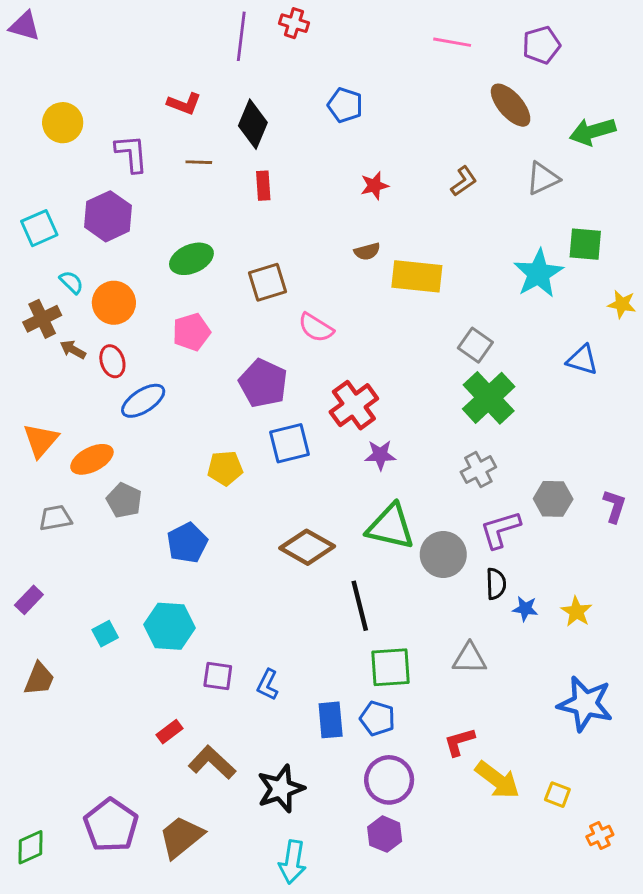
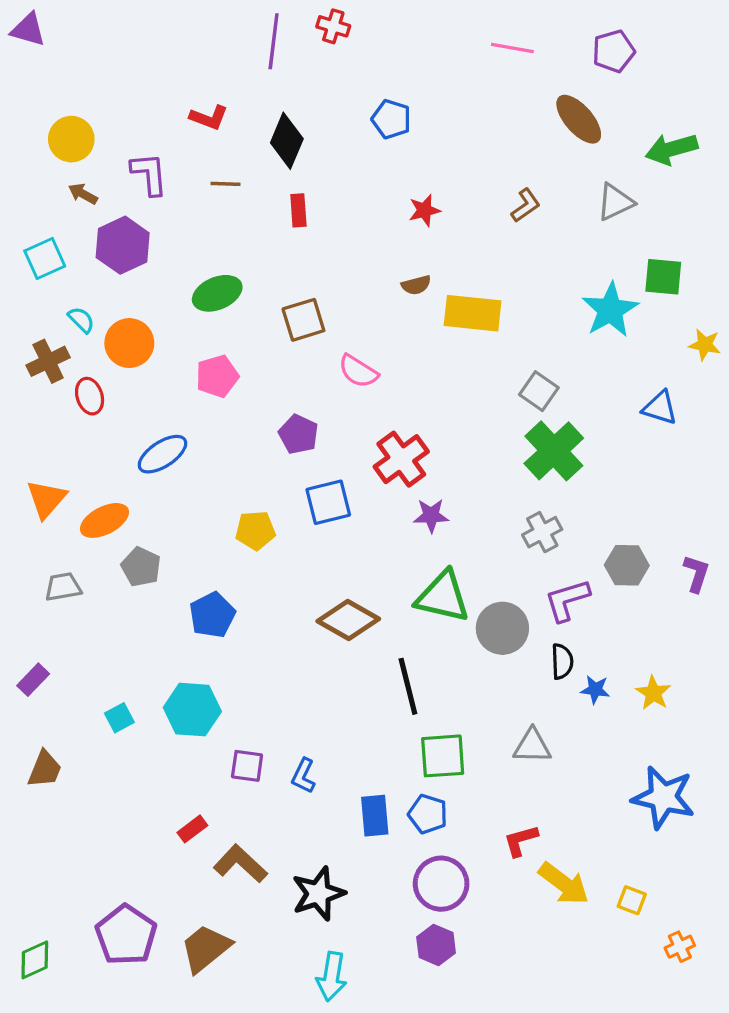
brown arrow: (73, 350) -> (83, 194), moved
red ellipse: (112, 361) -> (90, 396), moved
purple pentagon: (263, 383) -> (298, 434), size x0.7

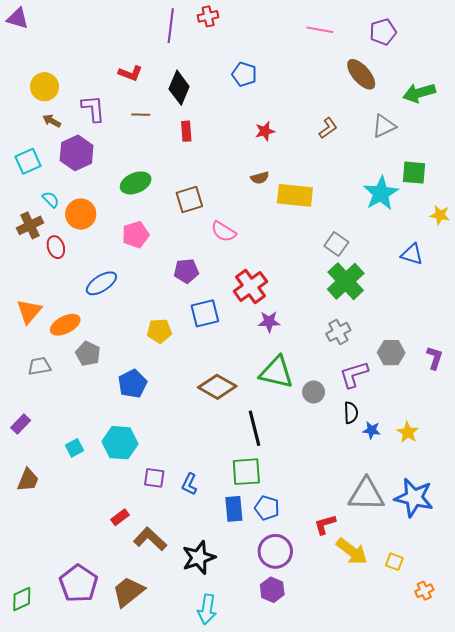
red cross: (333, 26) -> (208, 16), turned -30
purple pentagon: (298, 434) -> (186, 271), turned -30
gray circle: (502, 628) -> (314, 392), size x0.7
gray triangle: (532, 746) -> (366, 494), moved, size x1.5
green square: (443, 756) -> (246, 472), moved

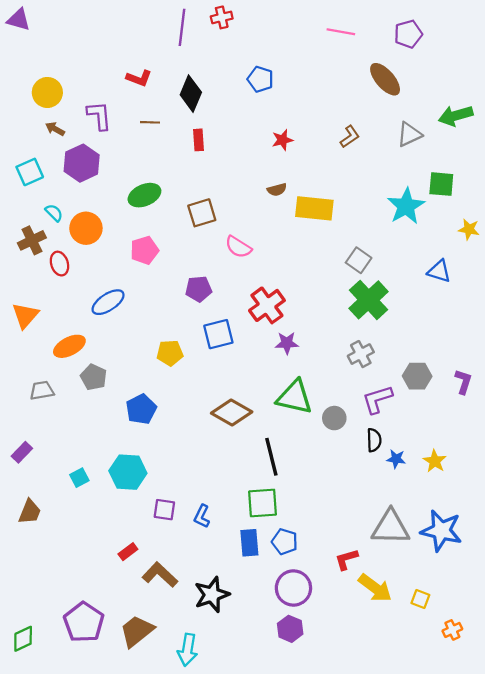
green arrow: (419, 93) -> (456, 116), moved
orange triangle: (29, 311) -> (25, 315), moved
cyan arrow: (207, 609) -> (188, 650), moved

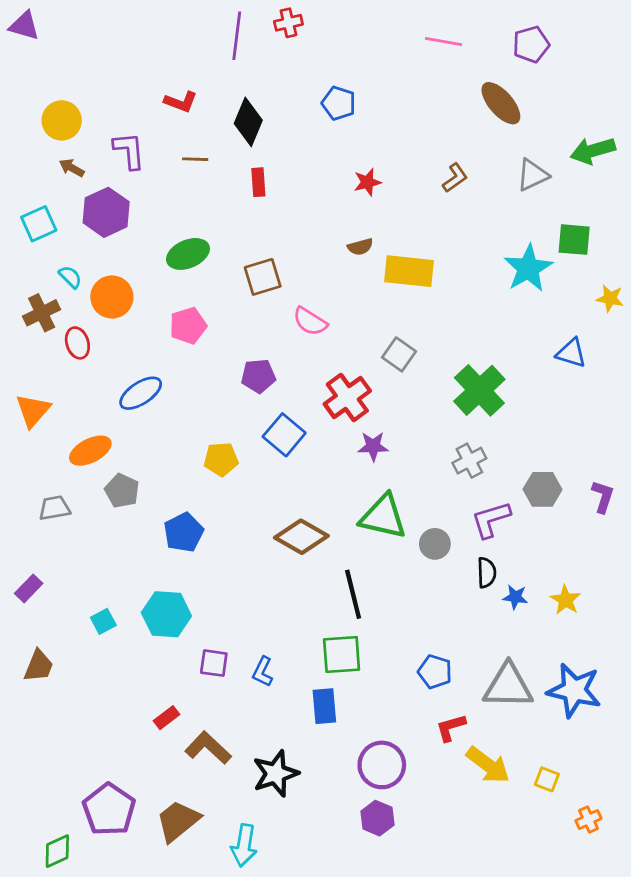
gray square: (359, 260) -> (399, 354), moved
blue square: (218, 334) -> (284, 435), turned -36
blue pentagon: (285, 542) -> (435, 672), moved
green diamond: (23, 639) -> (57, 851), moved

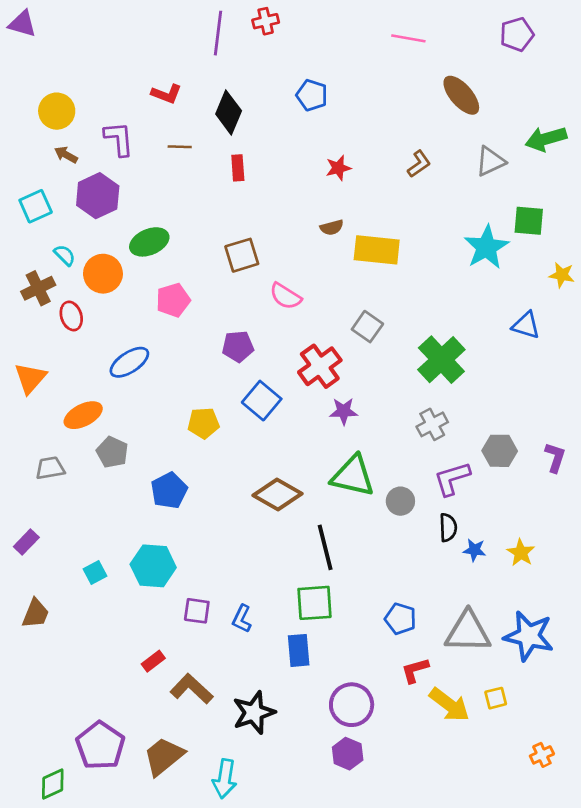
purple pentagon: (531, 44) -> (517, 34), moved
green ellipse: (188, 254) -> (149, 242), moved
yellow square: (547, 779) -> (496, 698), moved, turned -35

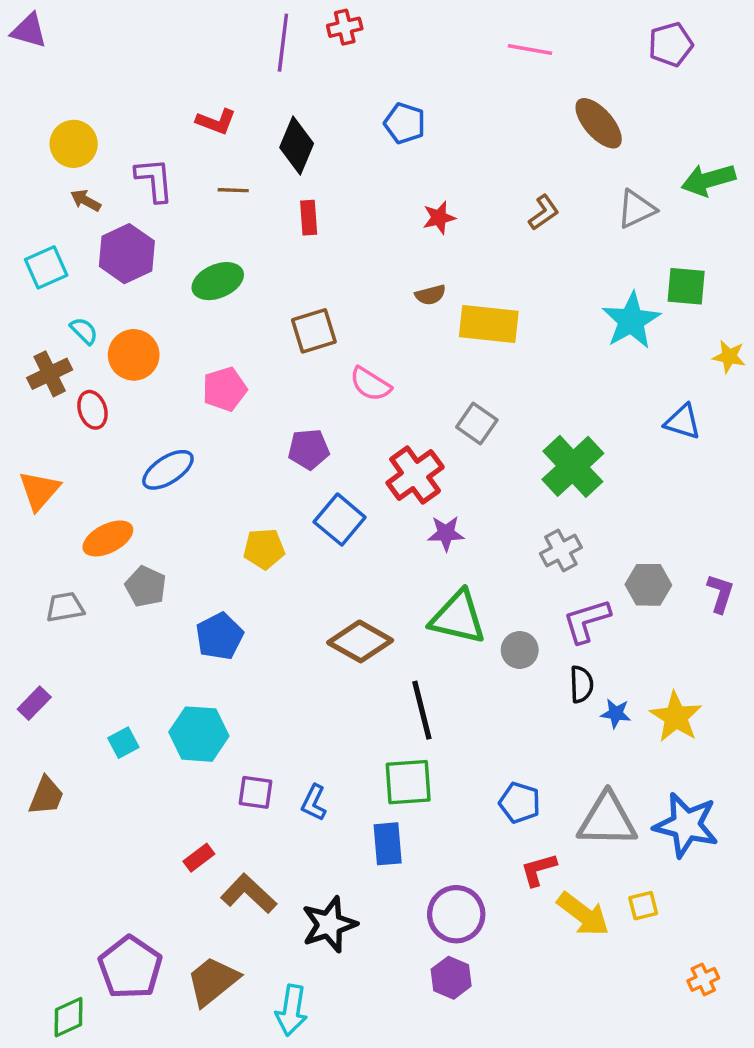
green ellipse: (149, 242) -> (218, 281), moved
yellow star: (521, 553) -> (676, 717), size x1.4

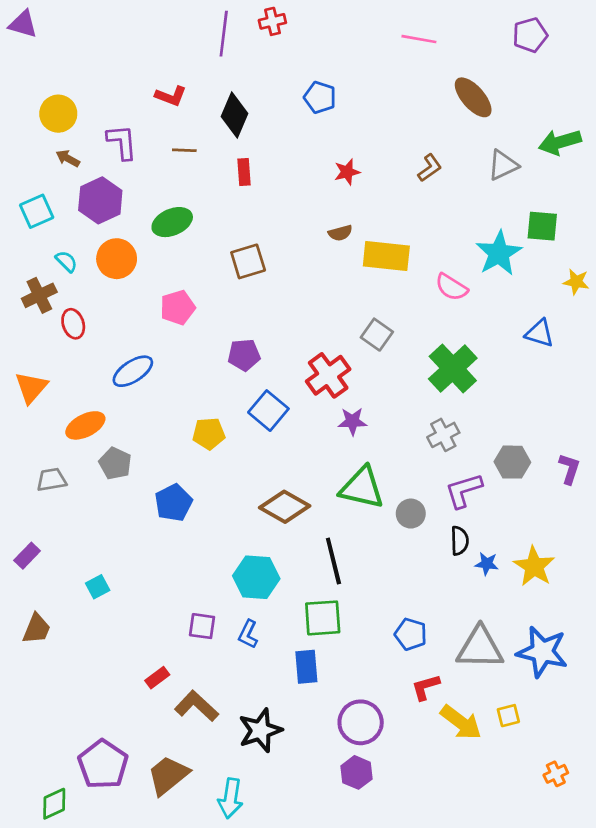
orange circle: (134, 355) -> (117, 259), moved
pink semicircle: (370, 384) -> (451, 287), moved
cyan hexagon: (199, 734) -> (256, 577), moved

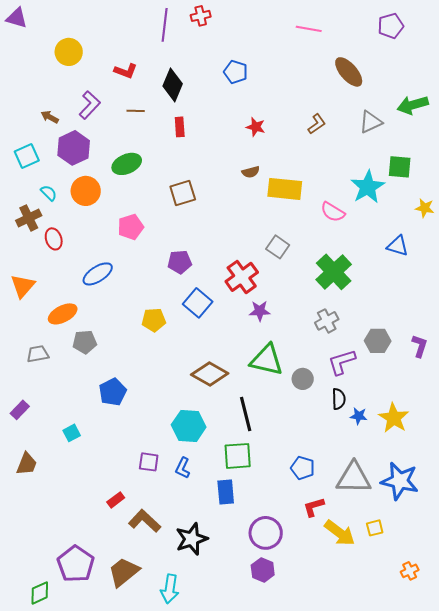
yellow circle: (58, 114) -> (69, 52), moved
purple L-shape: (122, 142) -> (90, 105), turned 48
red star: (347, 172) -> (256, 127), turned 30
gray pentagon: (115, 463) -> (85, 342), turned -30
blue pentagon: (174, 503) -> (113, 392), moved

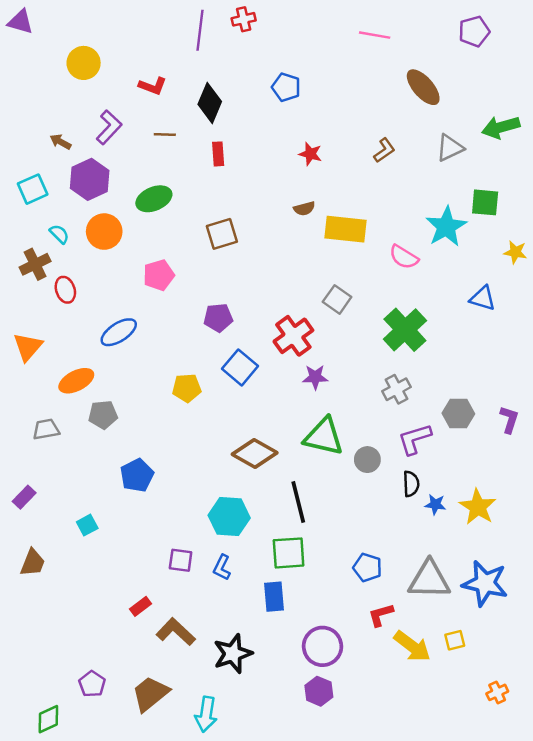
purple pentagon: (76, 564) -> (92, 684), size x0.6

